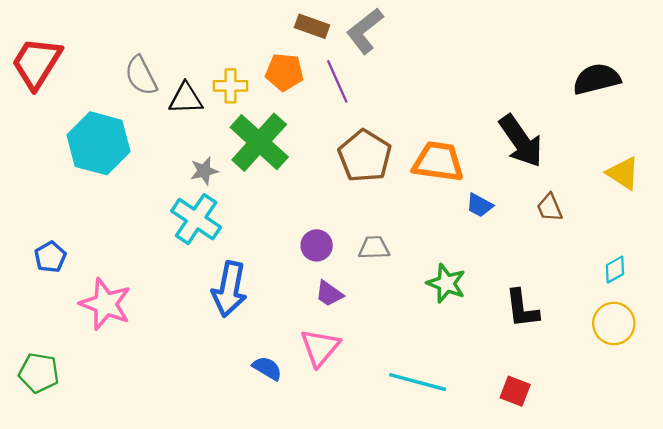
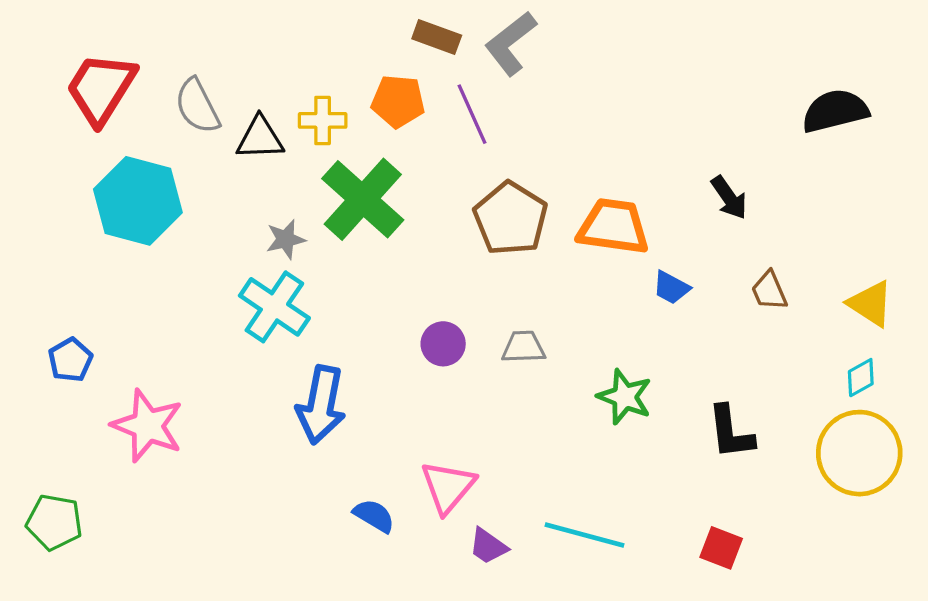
red trapezoid: (37, 63) -> (101, 88), moved
black arrow: (521, 141) -> (729, 198), size x0.6
yellow triangle: (623, 173) -> (870, 304), moved
purple trapezoid: (329, 294) -> (488, 546), moved
yellow circle: (614, 323) -> (859, 453), size x1.4

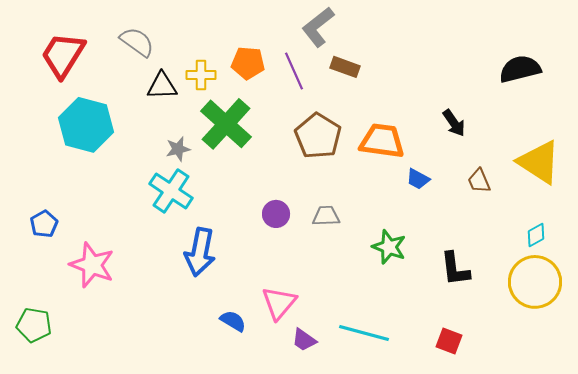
brown rectangle: (437, 37) -> (345, 67), moved
gray semicircle: (197, 106) -> (137, 42), moved, turned 153
yellow triangle: (870, 304) -> (539, 162), moved, size x1.5

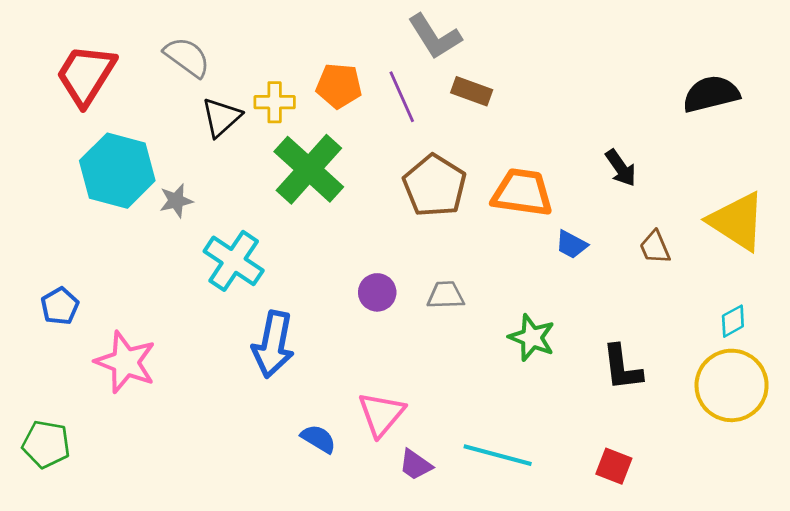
gray L-shape: (318, 27) -> (435, 37), turned -84
black triangle: (162, 86) -> (221, 117), turned -40
gray star: (178, 149) -> (176, 201), moved

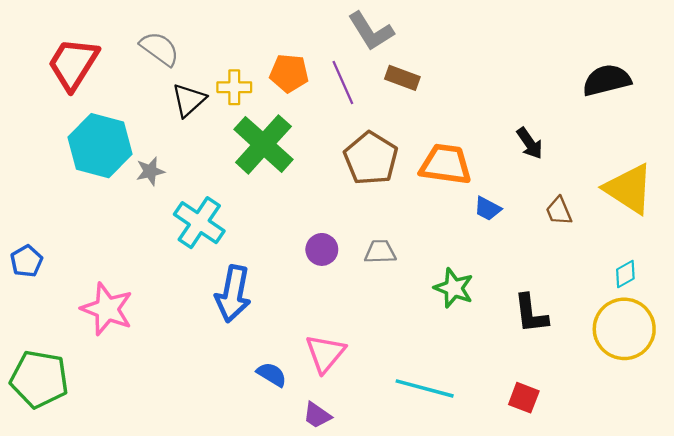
blue pentagon: (60, 306) -> (26, 261), moved
green pentagon: (46, 444) -> (39, 379), size x1.4
purple trapezoid: (416, 465) -> (317, 415), moved

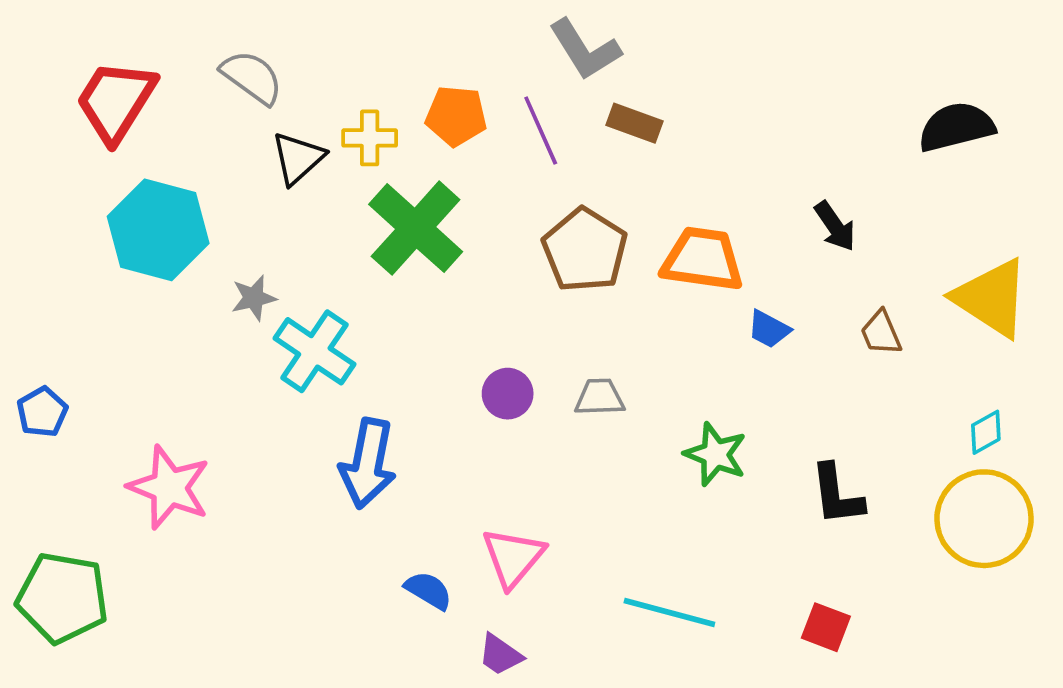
gray star: (150, 171) -> (254, 298), moved

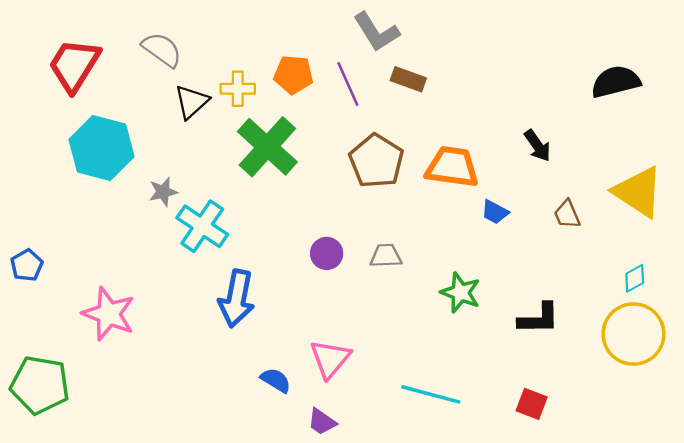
black L-shape: (837, 495) -> (539, 319), turned -84

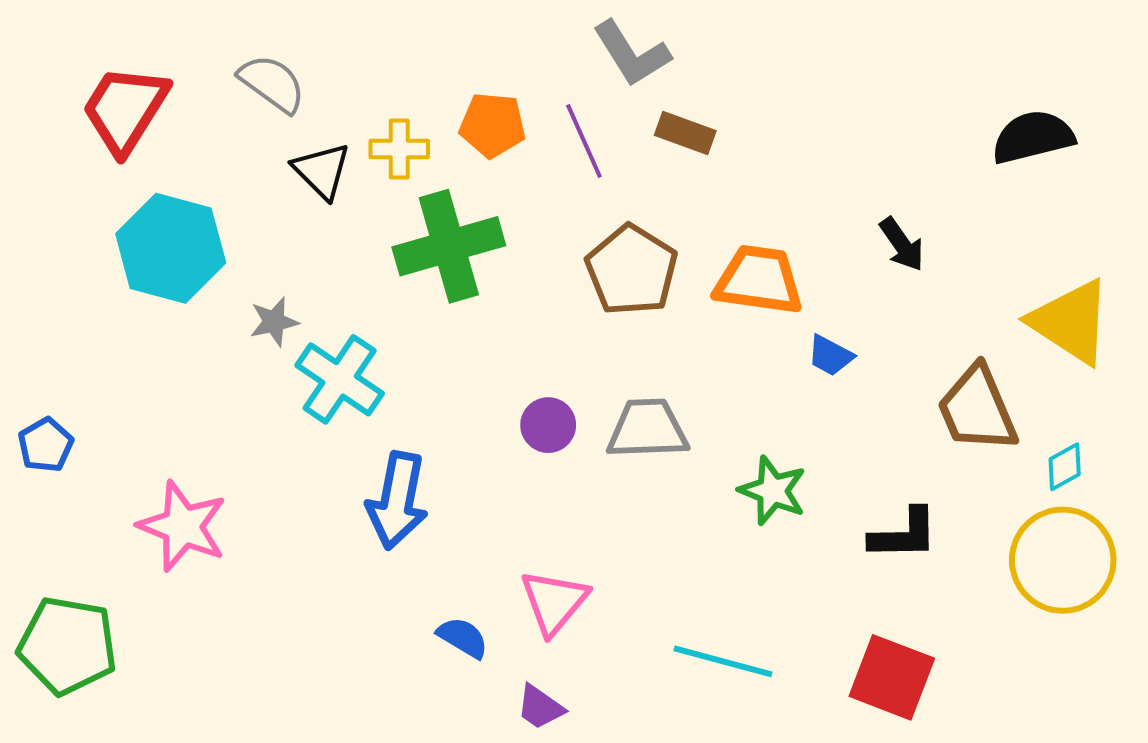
black triangle: (192, 102) -> (322, 171), turned -33
green cross: (267, 147) -> (449, 246), turned 32
brown trapezoid: (567, 214) -> (977, 409), moved, size x1.8
gray trapezoid: (386, 256) -> (648, 429), size x1.5
red square: (532, 404) -> (892, 677), size x1.6

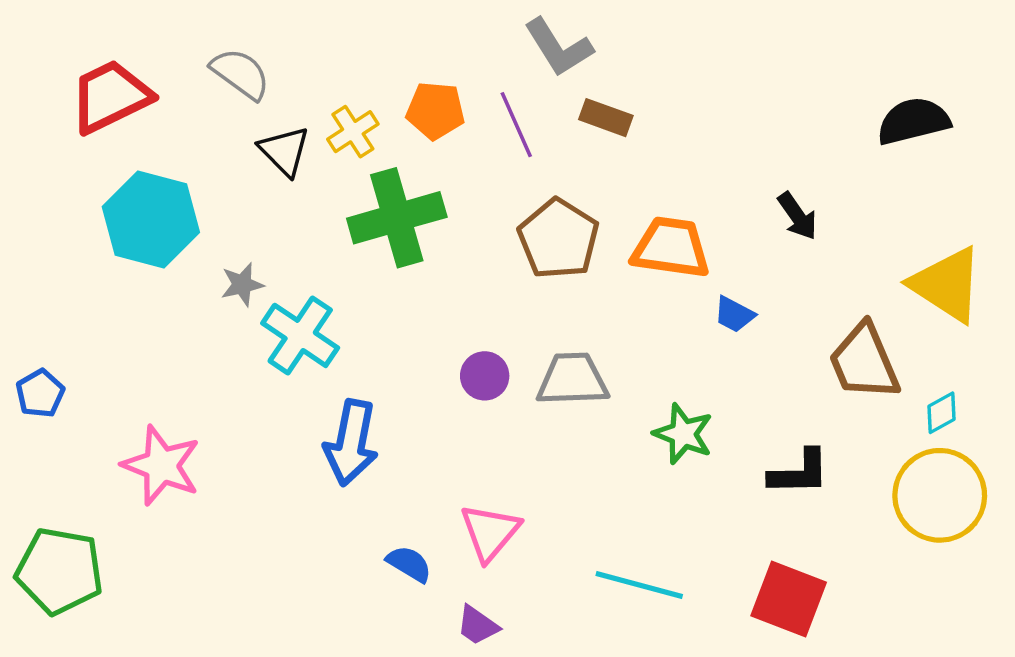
red trapezoid: (125, 109) -> (110, 97), turned 32
yellow cross: (399, 149) -> (353, 132), turned -33

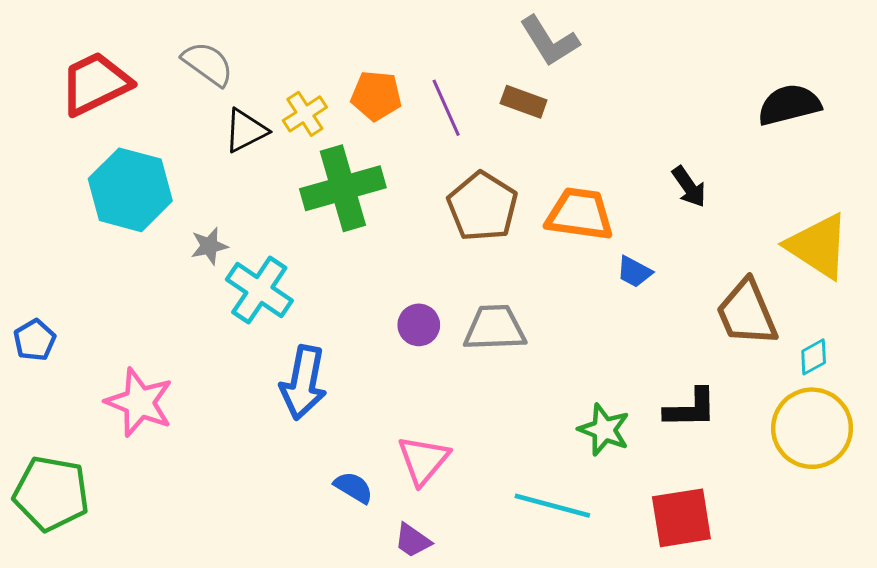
gray L-shape: (558, 47) -> (549, 41), moved
black triangle: (284, 151) -> (246, 131), turned 48
green star: (683, 434) -> (604, 430), moved
red square: (789, 599) -> (681, 518), turned -30

